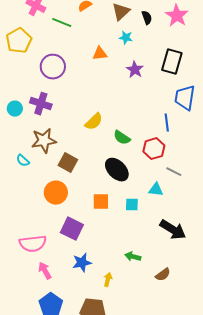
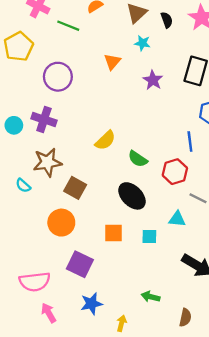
orange triangle: (100, 54) -> (112, 62), turned -42
brown semicircle: (163, 275) -> (185, 318), turned -42

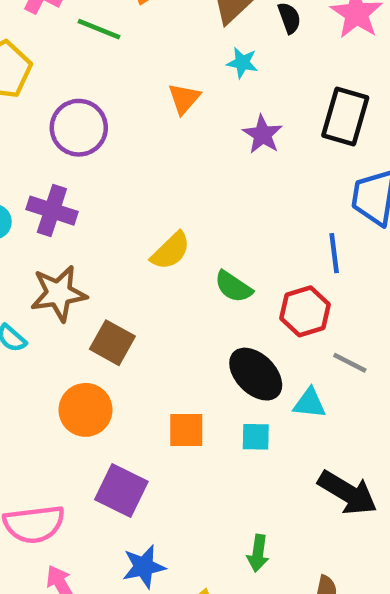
black ellipse: (132, 196) -> (256, 374), moved
green arrow: (151, 297) -> (258, 553), turned -96

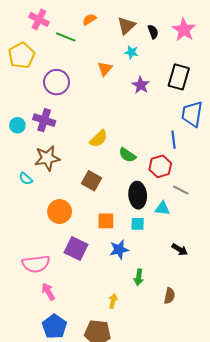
brown square: (112, 343) -> (91, 181), moved
black ellipse: (256, 374) -> (138, 195), turned 40
black arrow: (348, 493) -> (180, 250), size x0.6
blue star: (144, 567) -> (119, 250), moved

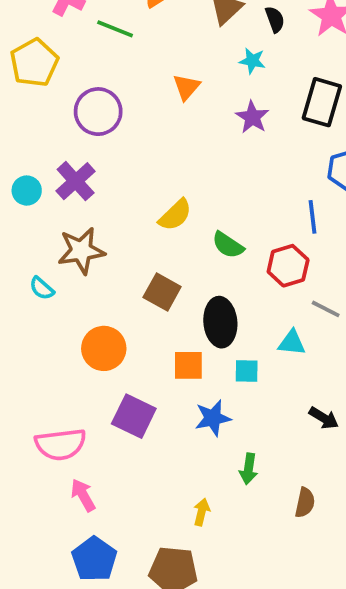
cyan star: (131, 52) -> (252, 61), moved
purple cross: (44, 120) -> (76, 181), turned 30
black ellipse: (138, 195) -> (220, 322), moved

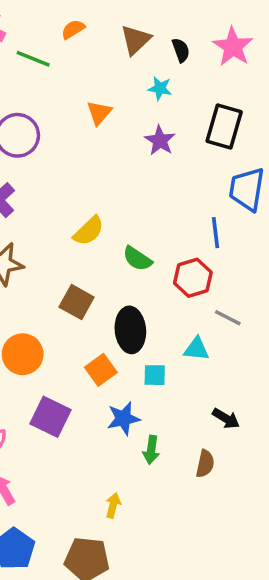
orange square: (188, 365) -> (101, 370), turned -36
green arrow: (249, 469) -> (151, 450), moved
brown semicircle: (305, 503) -> (205, 464), moved

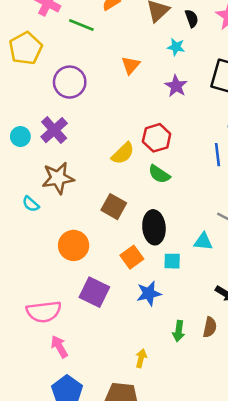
red hexagon: (193, 278) -> (157, 138), moved
green arrow: (151, 450) -> (179, 331), moved

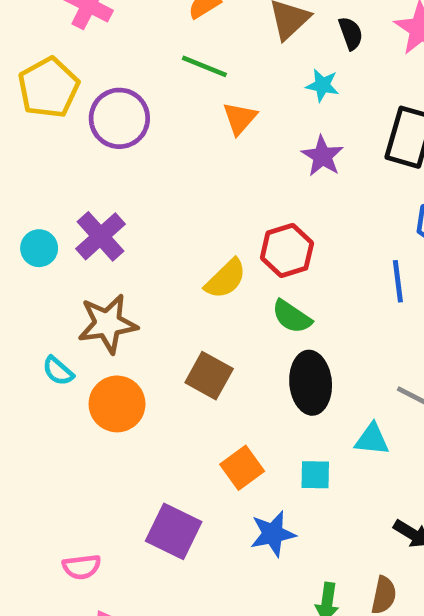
green line: (81, 25) -> (204, 66), moved
purple circle: (70, 82) -> (119, 118), moved
black ellipse: (154, 227) -> (311, 383), moved
orange circle: (74, 245) -> (117, 404), moved
pink semicircle: (44, 312) -> (82, 567), size x0.6

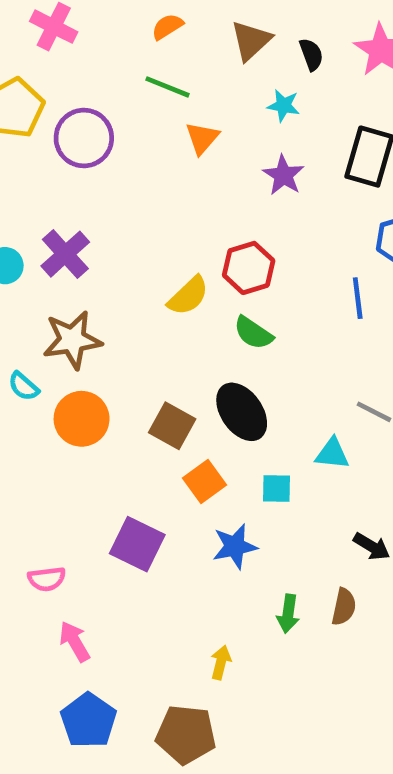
brown square: (209, 376) -> (172, 426), moved
black ellipse: (311, 383) -> (242, 412), moved, turned -30

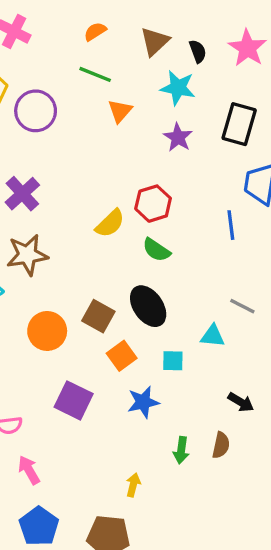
cyan star: (283, 106) -> (178, 88), size x1.5
orange circle: (82, 419) -> (47, 331), moved

